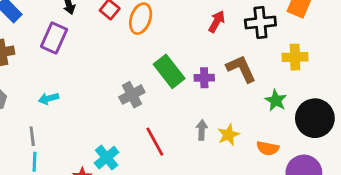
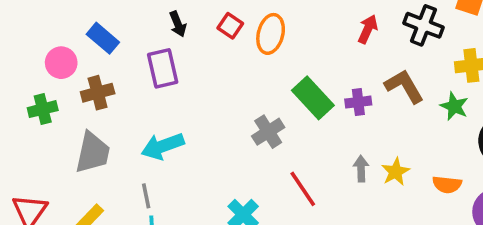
black cross: (260, 22) -> (423, 25), turned 32
purple rectangle: (54, 38) -> (163, 68), turned -32
cyan arrow: (49, 98) -> (163, 146), size x1.6
green star: (276, 100) -> (454, 106), moved

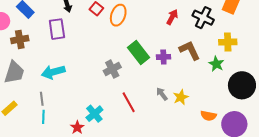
gray arrow: (361, 169) -> (162, 94), turned -40
orange semicircle: (447, 184) -> (208, 116), moved

